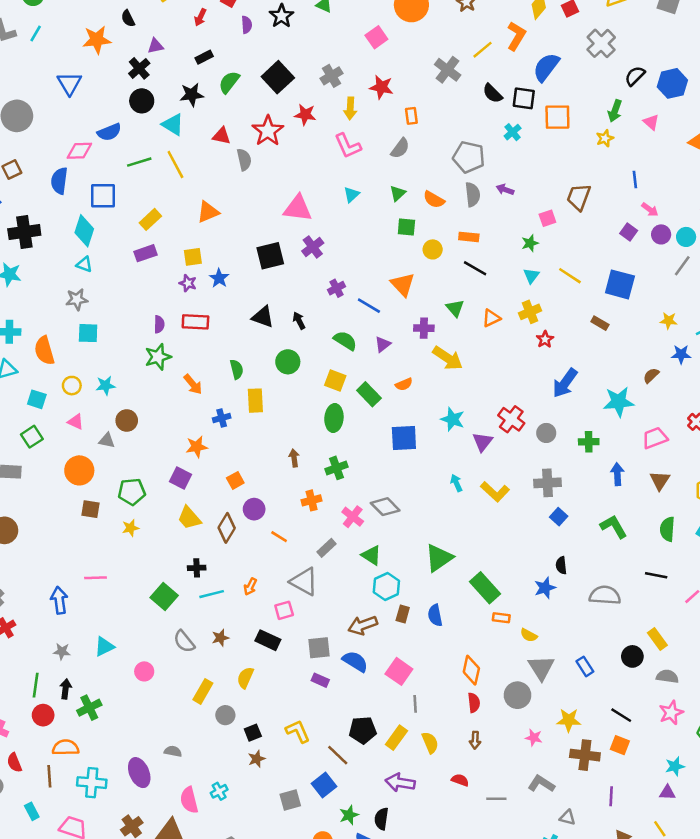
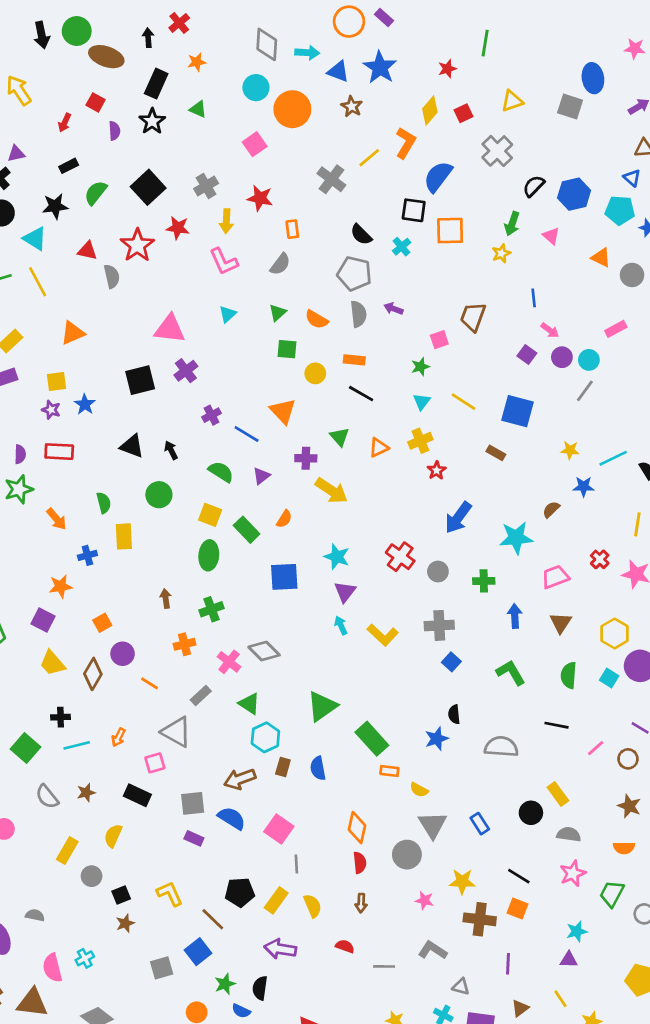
black semicircle: (493, 93) -> (361, 235), moved
orange semicircle: (404, 384) -> (284, 519), turned -35
purple triangle: (483, 442) -> (345, 592), moved

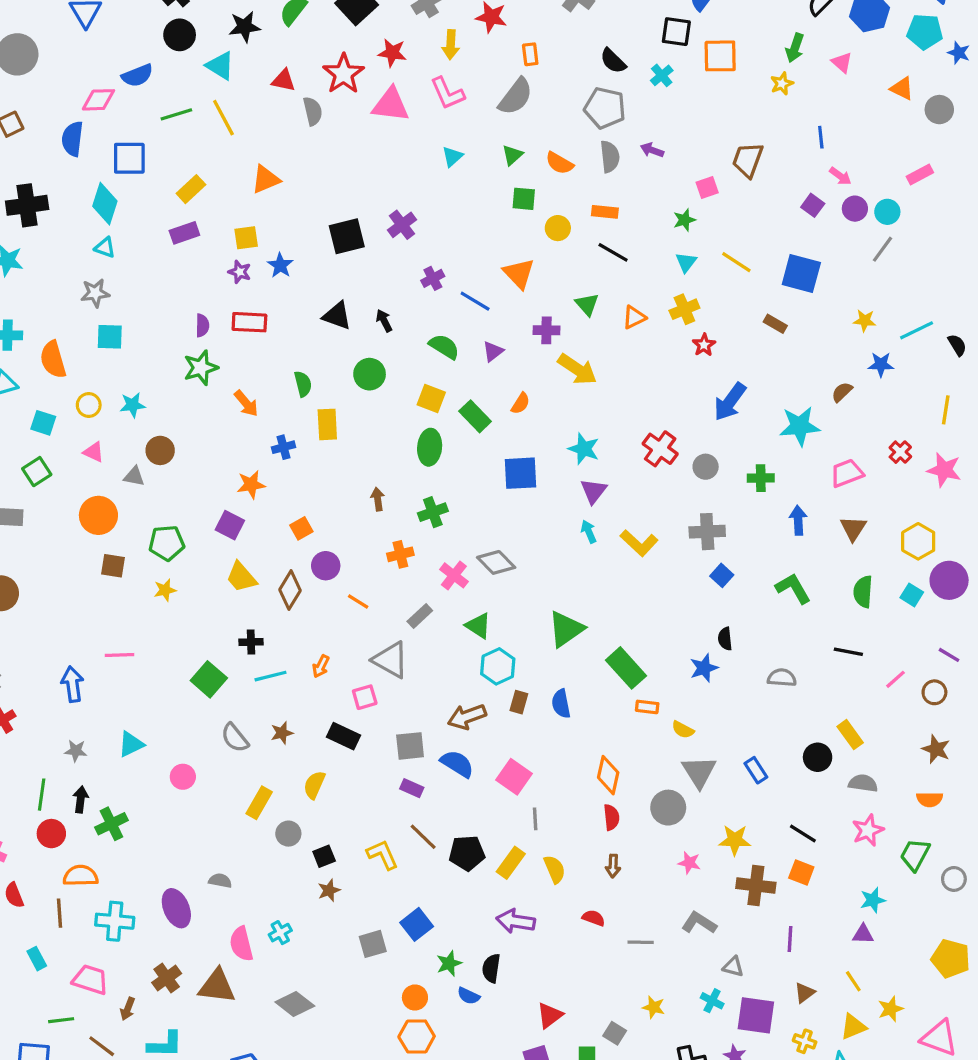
gray semicircle: (280, 264) -> (516, 97), size x1.4
pink triangle: (170, 329) -> (391, 105), moved
gray semicircle: (501, 747) -> (782, 678), size x0.7
brown line: (213, 919) -> (423, 837), moved

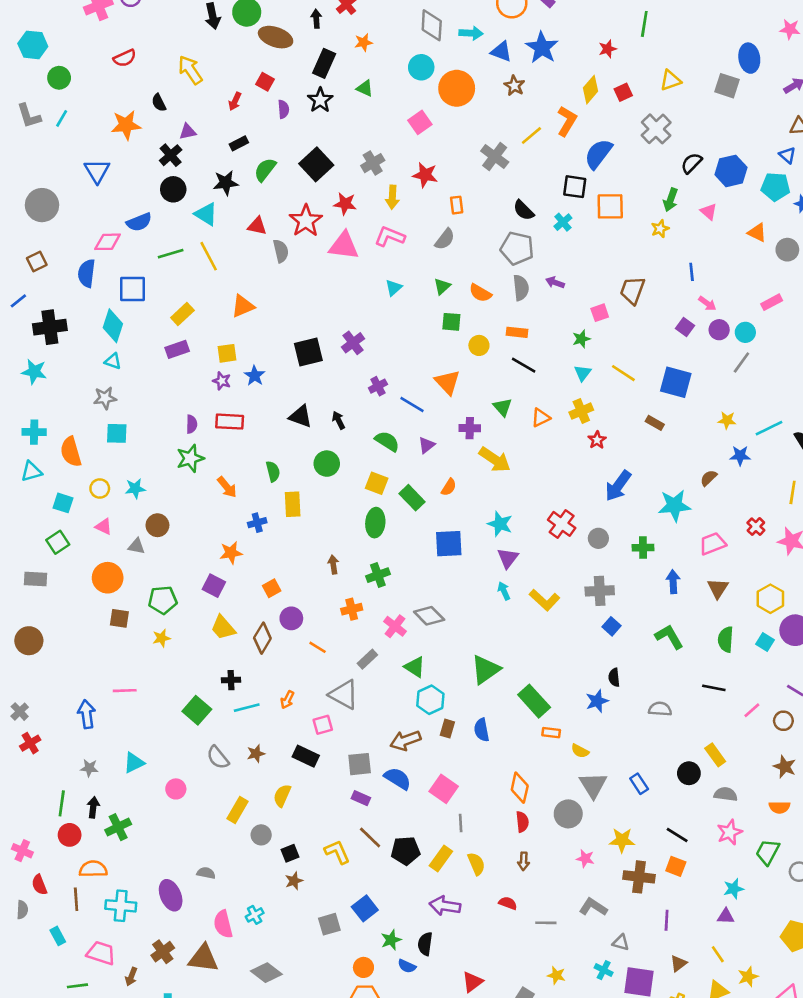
pink L-shape: (447, 93) -> (390, 237), turned 136
gray semicircle: (516, 97) -> (445, 239), size x0.7

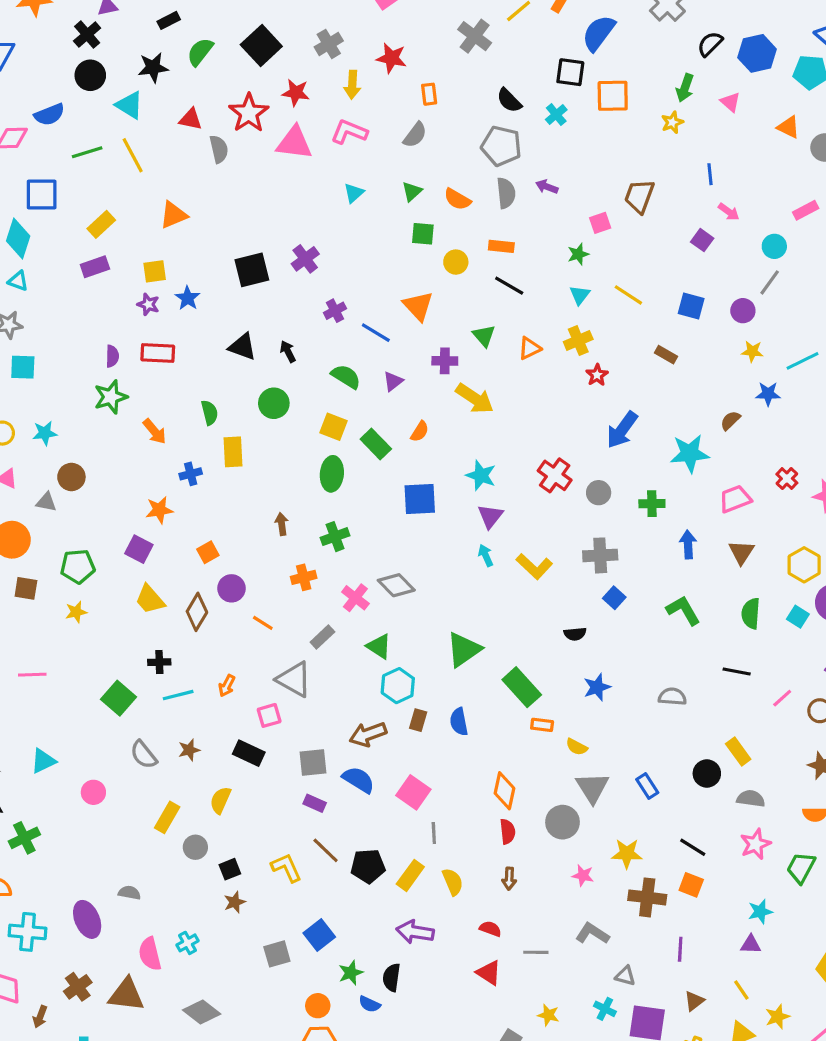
purple circle: (719, 330) -> (743, 311), moved
blue square: (676, 382) -> (691, 306), size x0.7
black semicircle: (614, 677) -> (575, 634), moved, turned -90
red triangle: (472, 982) -> (489, 973), moved, turned -50

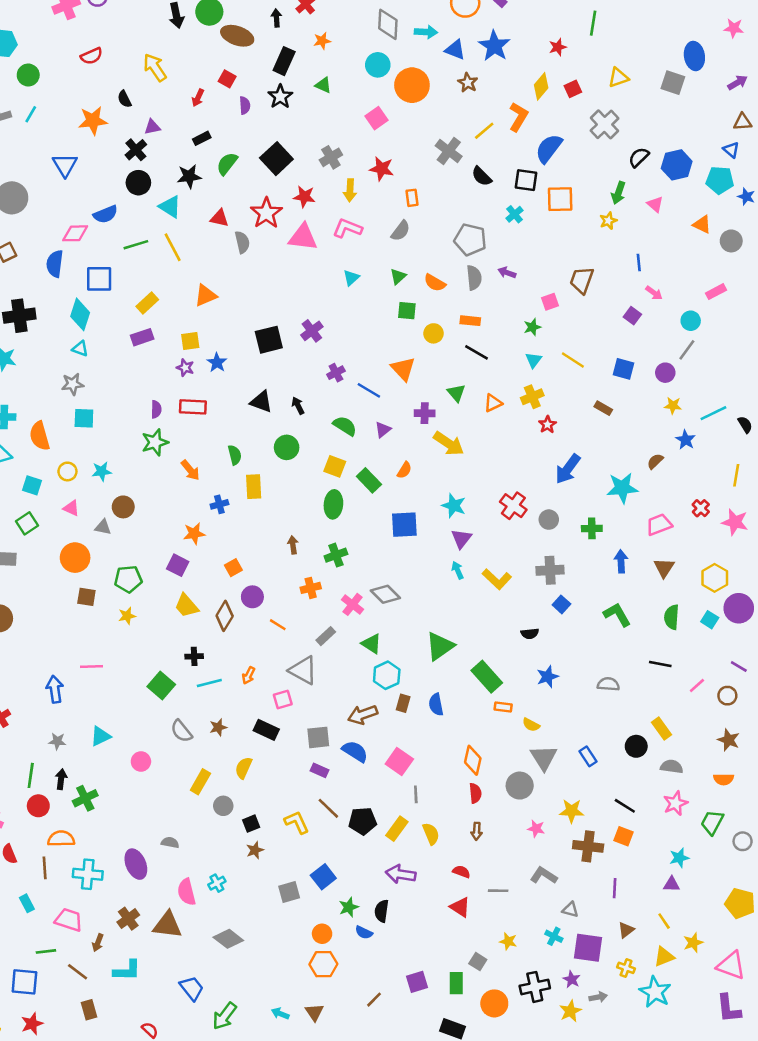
black semicircle: (509, 100) -> (482, 176), moved
blue star: (768, 394) -> (686, 440), turned 30

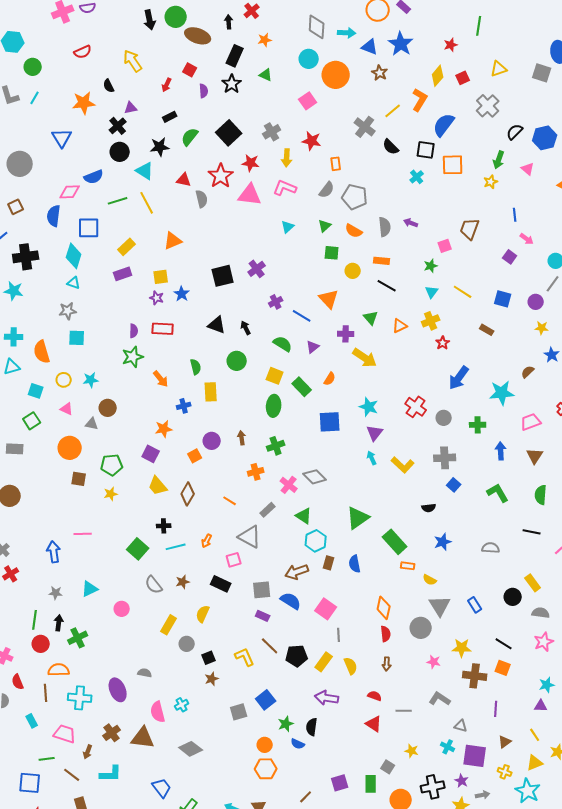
gray pentagon: (470, 240) -> (355, 197), moved
purple circle: (252, 597) -> (212, 441), moved

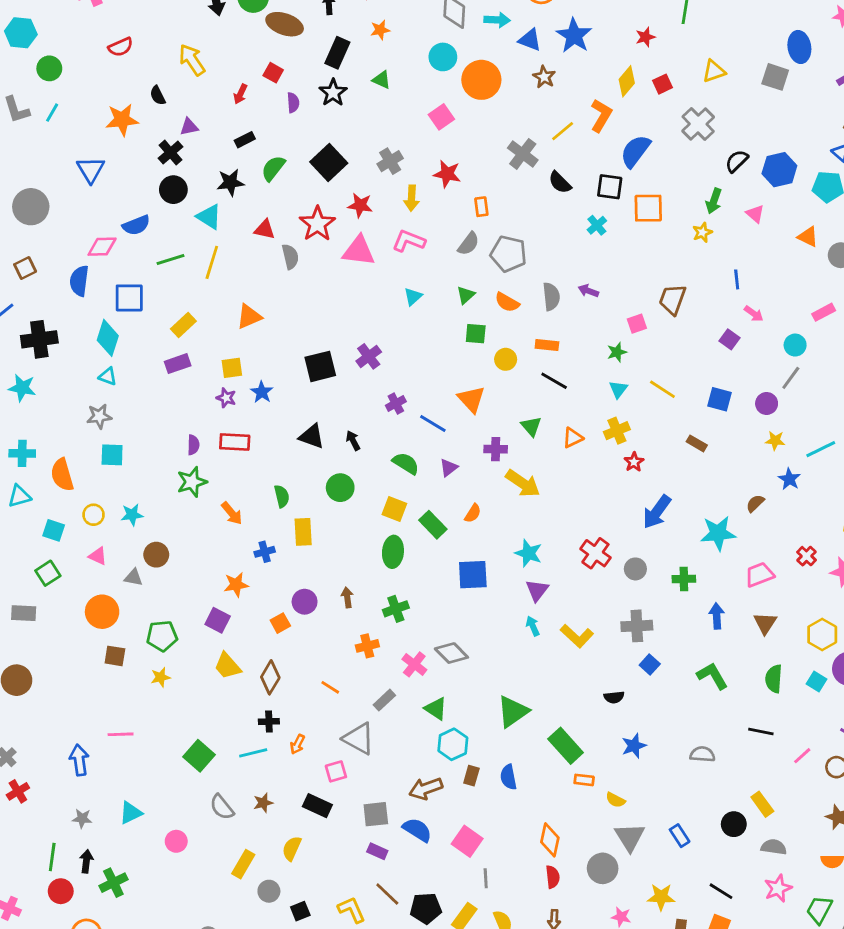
yellow line: (147, 203) -> (212, 262), turned 45
black cross: (164, 526) -> (269, 721), moved

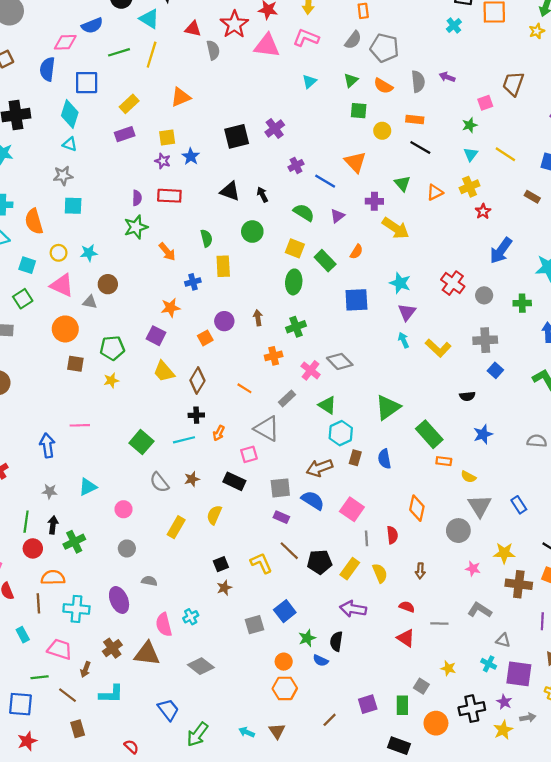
pink triangle: (98, 556) -> (62, 285), size x1.6
red semicircle: (553, 877) -> (392, 535), moved
gray circle: (269, 891) -> (127, 548), moved

